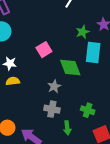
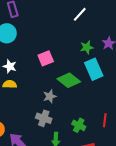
cyan rectangle: (93, 53) -> (94, 69), turned -40
green diamond: (70, 67) -> (69, 80), turned -40

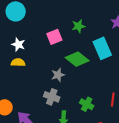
green star: (87, 47) -> (78, 26), moved

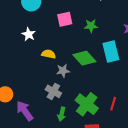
pink square: (54, 37) -> (65, 19), moved
yellow semicircle: (18, 62) -> (49, 54), moved
green cross: (87, 104) -> (87, 104), size x1.6

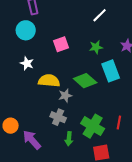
green star: (91, 26) -> (96, 47), moved
yellow semicircle: (49, 54) -> (49, 81), size x1.5

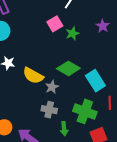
pink square: (61, 44) -> (55, 24), moved
cyan rectangle: (111, 71) -> (95, 81), moved
yellow semicircle: (49, 81) -> (33, 76), turned -145

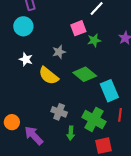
gray star: (52, 87) -> (59, 52), moved

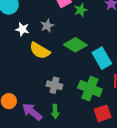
white star: (26, 59) -> (22, 29), moved
green arrow: (71, 133) -> (55, 111), moved

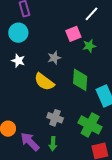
white star: (22, 29) -> (18, 61), moved
green diamond: (75, 45) -> (80, 80), turned 55

